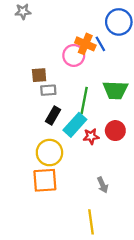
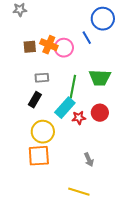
orange cross: (85, 44) -> (49, 45), moved
brown square: (39, 75) -> (30, 47), moved
black rectangle: (53, 116) -> (35, 100), moved
yellow line: (91, 222) -> (79, 192), turned -65

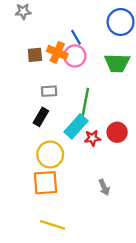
blue line: (87, 38) -> (76, 37), moved
green trapezoid: (100, 78) -> (117, 63), moved
yellow line: (79, 192) -> (53, 225), moved

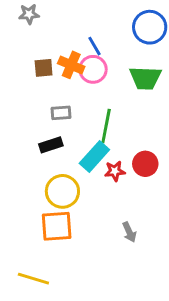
black rectangle: (41, 117) -> (51, 145), turned 42
yellow line: (53, 225) -> (33, 279), moved

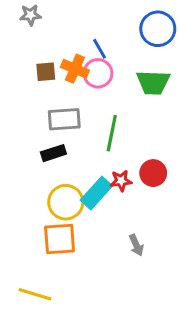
gray rectangle: (61, 113) -> (64, 119), size x1.5
cyan rectangle: (94, 157) -> (96, 193), moved

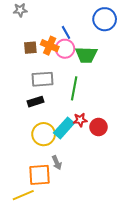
green trapezoid: (153, 83) -> (86, 55), moved
red circle: (153, 173) -> (98, 127), moved
orange square: (60, 239) -> (40, 175), moved
gray arrow: (136, 245) -> (57, 163), moved
yellow line: (35, 294) -> (23, 195), turned -40

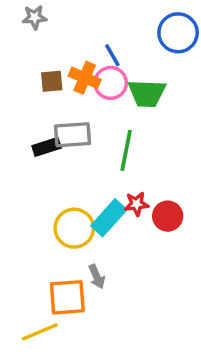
black rectangle: (35, 102) -> (47, 147), moved

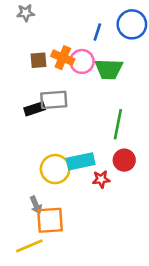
blue line: (112, 55) -> (97, 32), moved, turned 48
green line: (126, 150) -> (118, 124), moved
red star: (137, 204) -> (101, 179), moved
cyan rectangle: (109, 218) -> (81, 161), turned 36
gray arrow: (97, 277) -> (36, 205), moved

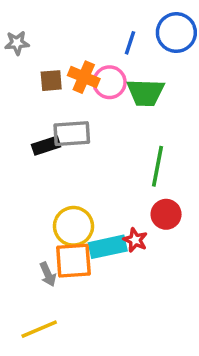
gray star: (26, 13) -> (17, 43), moved
cyan rectangle: (81, 161) -> (108, 247), moved
red star: (101, 179) -> (135, 240), turned 30
orange square: (50, 220) -> (73, 261), moved

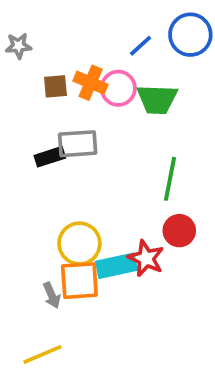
blue line: (130, 43) -> (140, 46), turned 30
red star: (135, 240) -> (146, 258), size x1.4

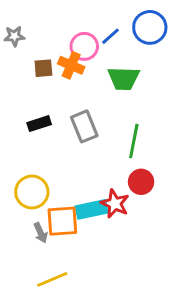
pink circle: (118, 88) -> (84, 46), moved
gray rectangle: (78, 144) -> (84, 126), moved, turned 72
yellow circle: (79, 244) -> (32, 192), moved
yellow line: (42, 354) -> (52, 279), moved

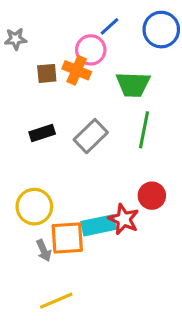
blue line: (110, 36) -> (110, 26), moved
gray rectangle: (84, 126) -> (91, 136), turned 68
green line: (134, 141) -> (144, 130), moved

